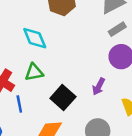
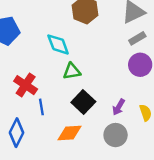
green triangle: (34, 72) -> (72, 71), moved
purple arrow: (99, 87) -> (119, 107), moved

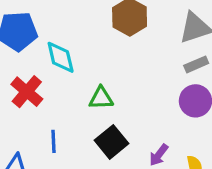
cyan diamond: (58, 44) -> (61, 57), moved
red cross: (26, 85) -> (27, 92), moved

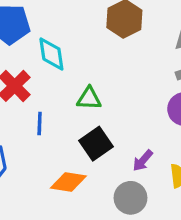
blue line: (53, 141) -> (40, 124), moved

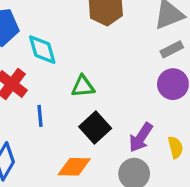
purple arrow: (143, 161) -> (141, 137), size x1.4

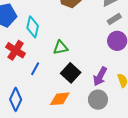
cyan diamond: (42, 50) -> (33, 27), turned 35
blue line: (40, 116) -> (35, 69), turned 40

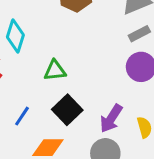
blue line: (35, 69) -> (22, 116), moved

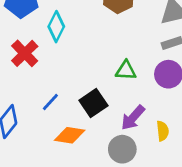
green triangle: (55, 71) -> (126, 70), moved

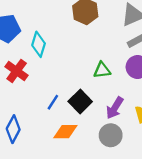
blue line: (50, 102) -> (53, 102), moved

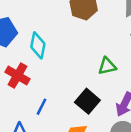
blue line: (53, 102) -> (41, 107), moved

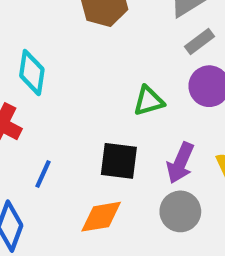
black square: (87, 101) -> (119, 161), turned -30

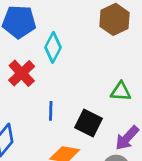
blue line: (43, 174) -> (51, 111), moved, turned -42

